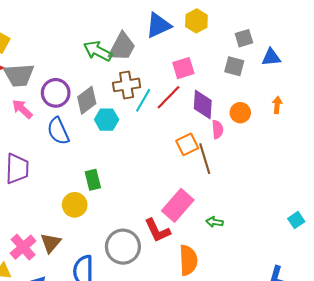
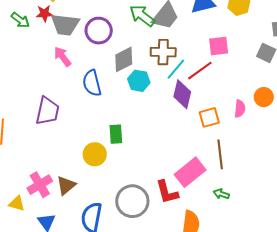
purple circle: (56, 93) -> (99, 31), moved
purple diamond: (203, 104) -> (182, 94), moved
brown line: (205, 159) -> (220, 154), moved

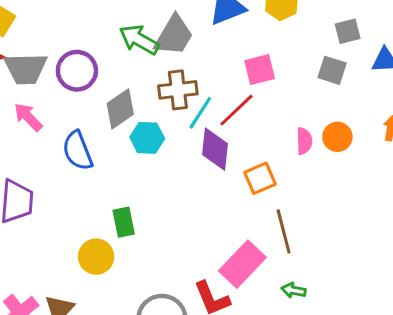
pink semicircle: (240, 109) -> (304, 141), moved

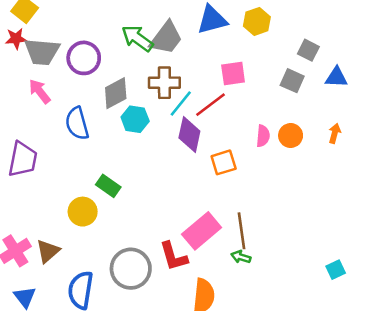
gray square: (348, 31) -> (308, 50), turned 35
green rectangle: (124, 222) -> (108, 186), turned -50
brown line: (284, 231) -> (242, 231), moved

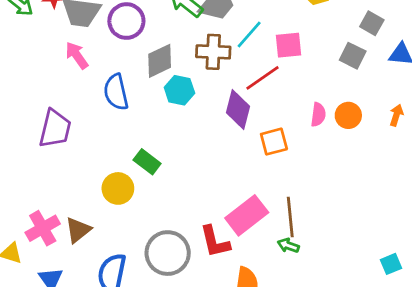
cyan line: (181, 103) -> (249, 34), moved

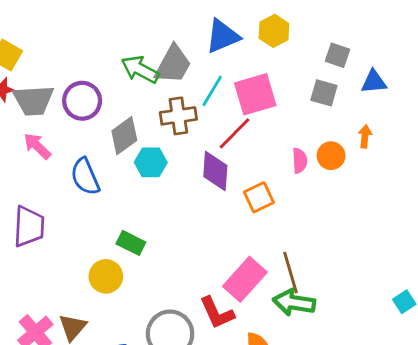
pink square: (289, 45) -> (255, 94), size x1.4
orange arrow: (396, 115) -> (365, 136), moved
green arrow: (288, 246) -> (294, 303), size x1.8

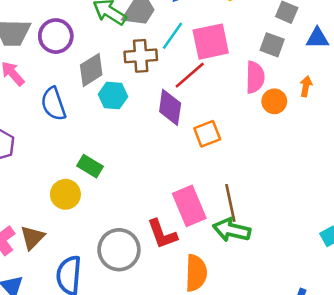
pink semicircle: (300, 161) -> (255, 77), moved, size x1.4
pink rectangle: (245, 279) -> (189, 206), turned -69

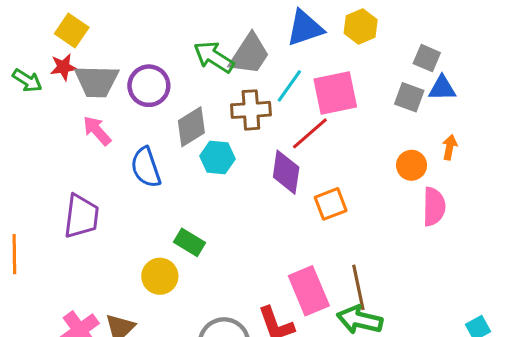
blue triangle: (317, 38) -> (442, 88), moved
pink semicircle: (255, 77) -> (434, 207), moved

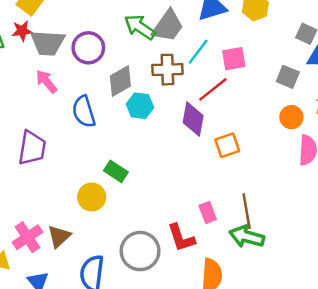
pink square: (335, 93) -> (234, 59), size x0.7
gray square: (409, 97) -> (288, 77), moved
pink rectangle: (309, 291) -> (208, 212), size x0.6

